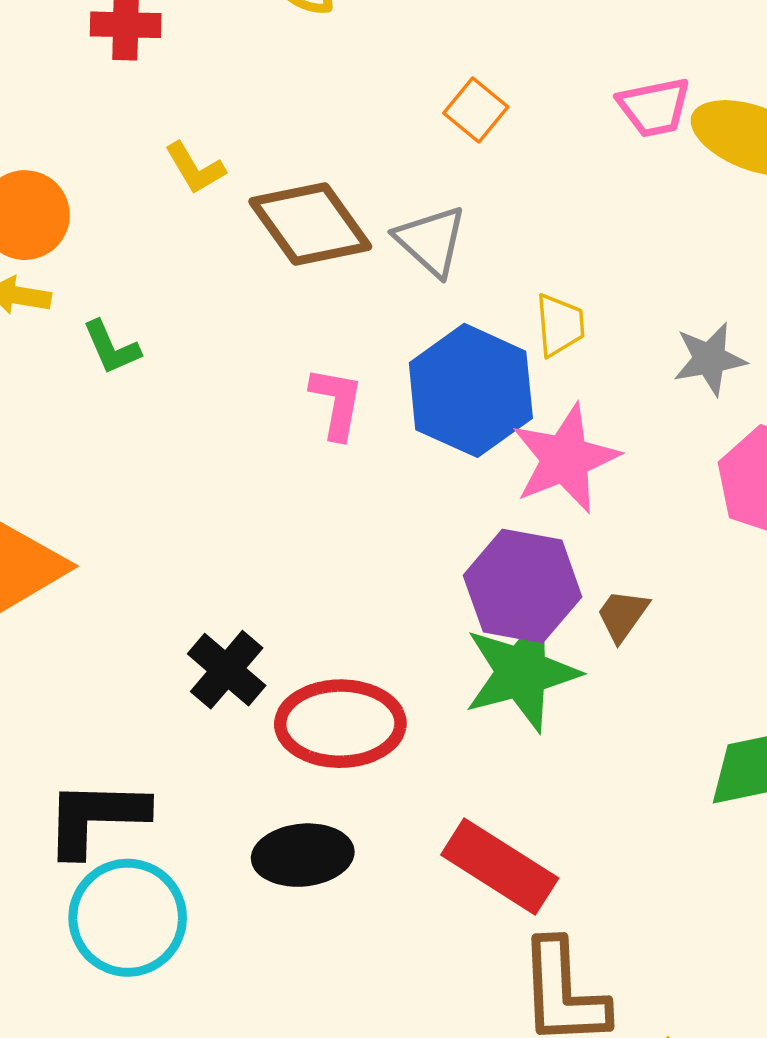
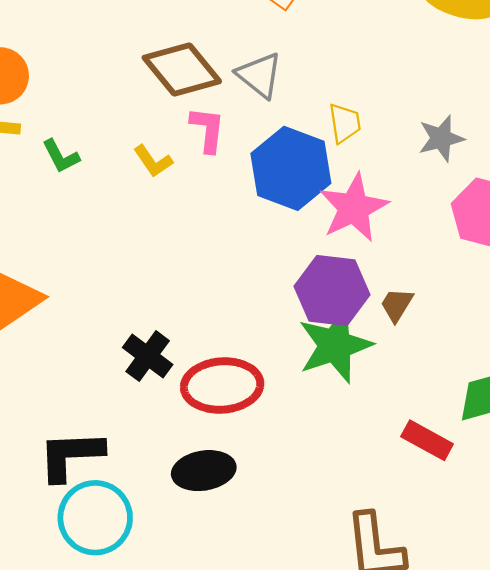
yellow L-shape: (195, 168) -> (153, 161), moved
pink L-shape: (336, 403) -> (208, 130), moved
red rectangle: (500, 866) -> (427, 440), moved, size x0.7

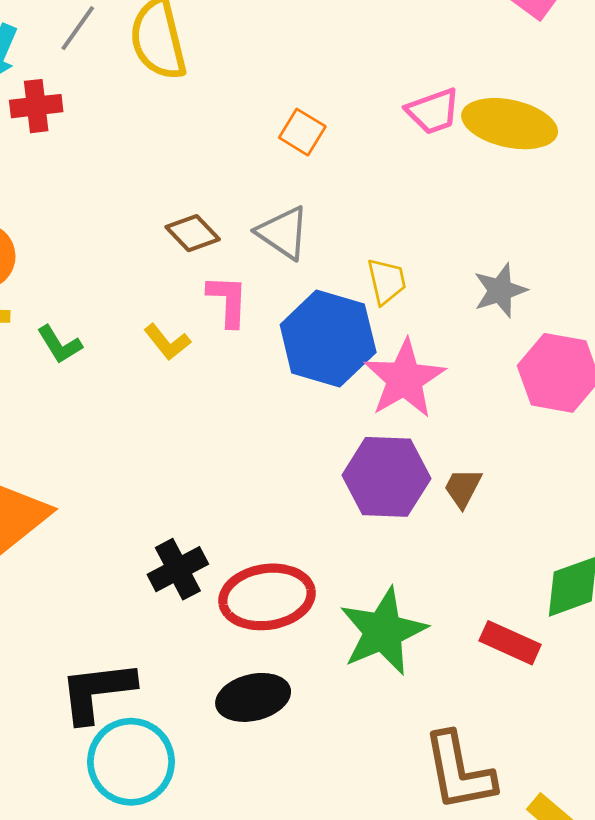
brown diamond: (182, 70) -> (193, 233), size x0.6
green star: (335, 345) -> (383, 631), moved
black cross: (148, 356) -> (178, 569), turned 30

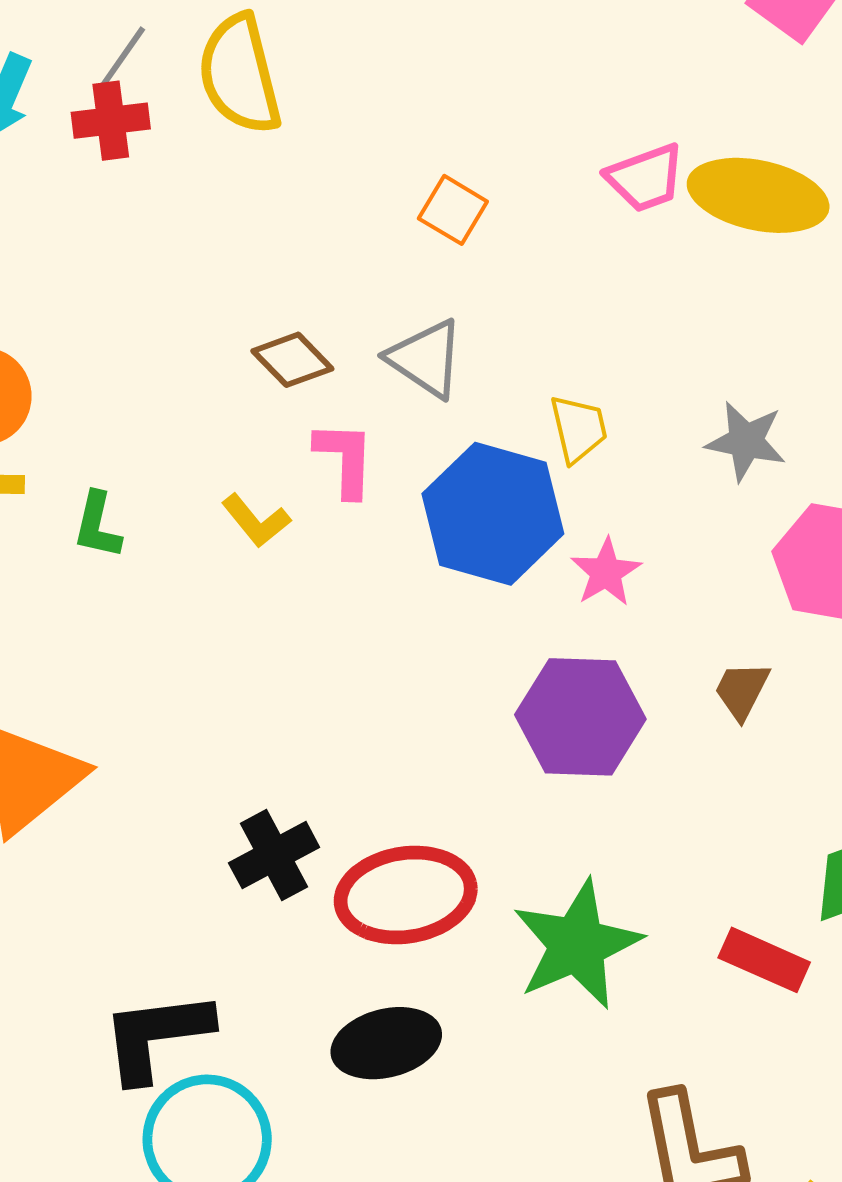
red cross: (36, 106) -> (111, 121), moved
gray star: (500, 290) -> (746, 441), turned 30
green L-shape: (59, 345) -> (97, 525), turned 45
pink star: (404, 379) -> (606, 572), size x0.6
brown trapezoid: (463, 488) -> (742, 690), moved

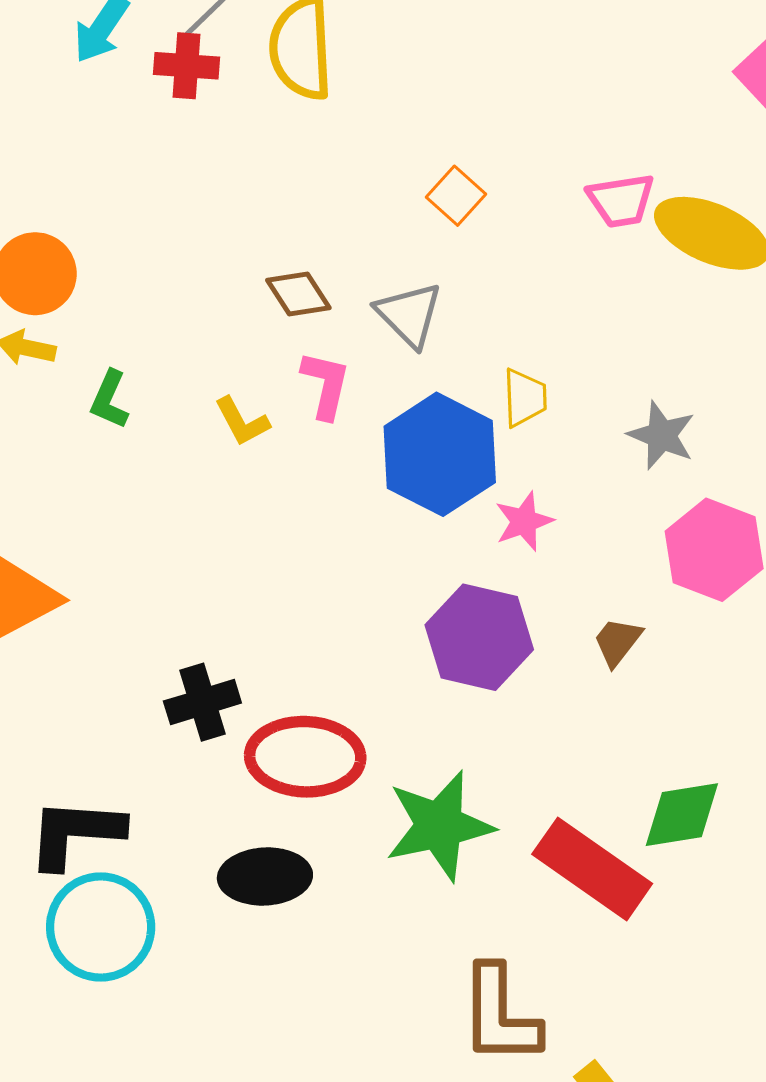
red rectangle: (764, 960) -> (592, 869), size x1.6

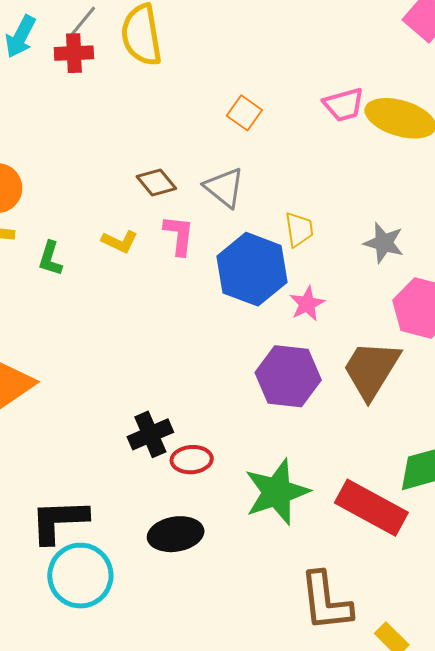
yellow L-shape: (242, 422) -> (120, 241), moved, turned -30
brown trapezoid: (617, 642) -> (371, 370), size x2.0
black cross: (202, 702) -> (150, 434), moved
red ellipse: (305, 757) -> (192, 460), size x0.6

